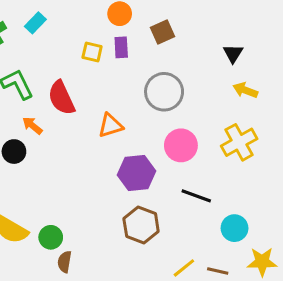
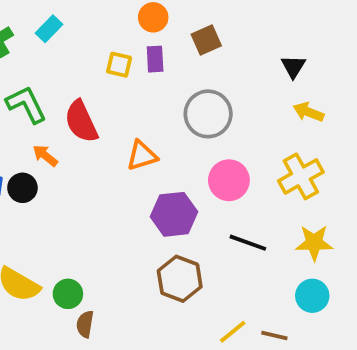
cyan circle: (235, 228) -> (312, 296), moved
yellow star: (262, 262) -> (314, 243), moved

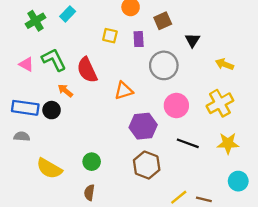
purple rectangle: (155, 59) -> (139, 39), moved
black triangle: (293, 67) -> (192, 40), moved
green circle: (68, 294) -> (92, 162), moved
cyan circle: (312, 296) -> (238, 181), moved

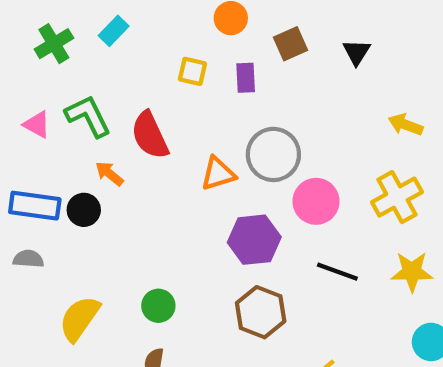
black triangle: (192, 40) -> (357, 52), moved
gray circle: (164, 65) -> (273, 154), moved
yellow semicircle: (49, 168) -> (80, 319), turned 95

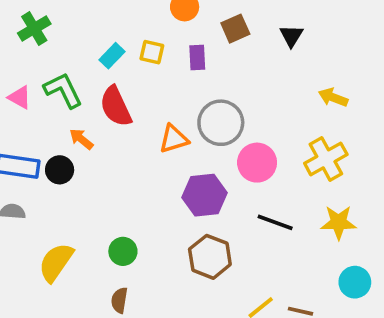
cyan rectangle: (114, 31) -> (112, 56), moved

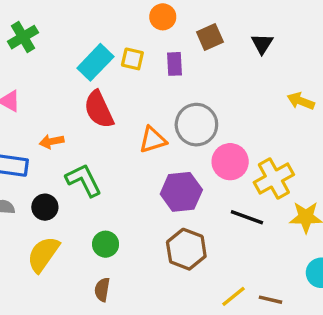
cyan rectangle: (112, 56) -> (95, 62), size x1.5
green L-shape: (63, 90) -> (84, 180), moved
orange arrow: (81, 139) -> (52, 141), moved, turned -50
yellow cross: (326, 159) -> (274, 178), moved
black circle: (60, 170) -> (45, 207), moved

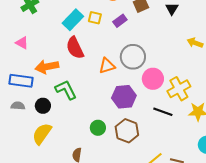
purple rectangle: (175, 64) -> (120, 21), turned 56
orange arrow: (52, 141) -> (47, 67), size x1.6
green circle: (106, 244) -> (98, 128), moved

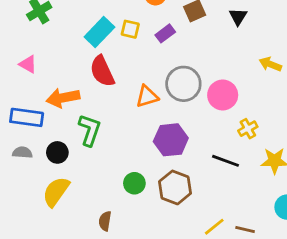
pink circle: (153, 79) -> (223, 95), moved
yellow cross: (179, 89) -> (248, 129), size x0.6
green L-shape: (66, 90) -> (90, 130), turned 45

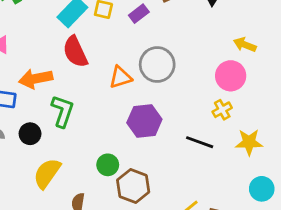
pink circle: (223, 95) -> (231, 76), moved
brown hexagon: (175, 187) -> (133, 186), moved
yellow semicircle: (56, 192) -> (47, 173), moved

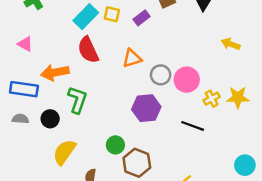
gray circle: (157, 64) -> (161, 75), moved, size x0.7
pink circle: (231, 76) -> (187, 80), moved
orange triangle: (120, 77) -> (132, 58), moved
yellow star: (249, 142) -> (238, 97), moved

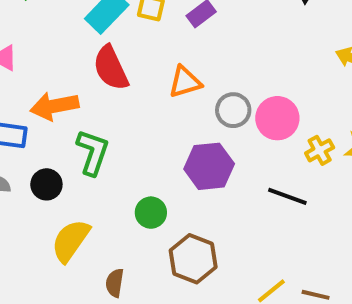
green circle: (115, 145) -> (151, 213), moved

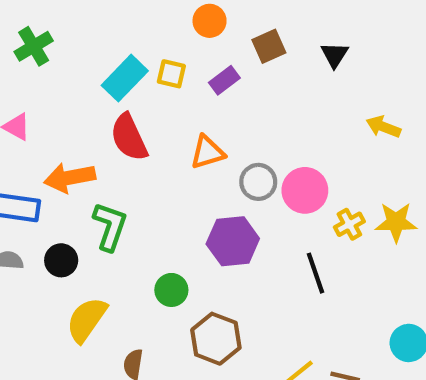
black line: (287, 196) -> (315, 273), turned 51

